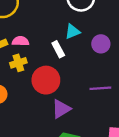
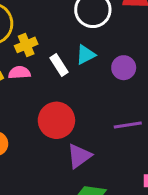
white rectangle: (58, 49) -> (59, 65), moved
yellow cross: (18, 63) -> (26, 45), moved

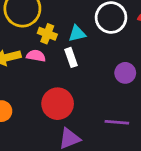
yellow cross: (26, 45) -> (47, 34), turned 30
cyan triangle: (86, 55) -> (77, 34), moved

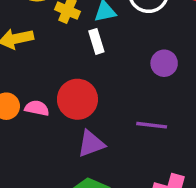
pink semicircle: (36, 56) -> (37, 108), moved

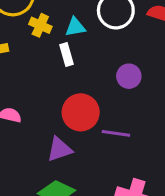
red circle: (77, 99) -> (81, 112), moved

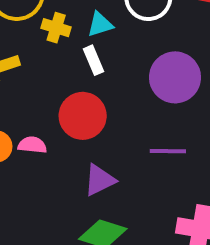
purple circle: (129, 76) -> (175, 77), size x1.6
red circle: (81, 112) -> (83, 116), moved

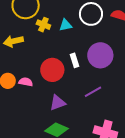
white rectangle: (93, 60) -> (75, 60), moved
purple line: (168, 151) -> (93, 92), turned -36

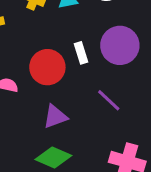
purple line: (93, 92) -> (109, 100), turned 72

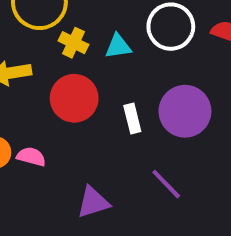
red circle: (47, 67) -> (74, 98), moved

